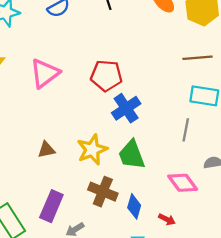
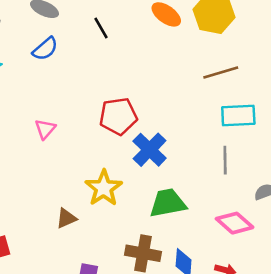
pink triangle: (45, 73) -> (45, 129), size x0.6
yellow star: (92, 150) -> (104, 188), moved
green trapezoid: (132, 155) -> (168, 203), turned 112

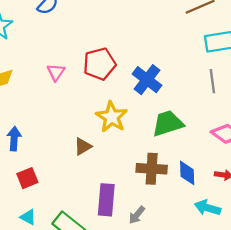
red pentagon: (118, 116) -> (99, 64), moved

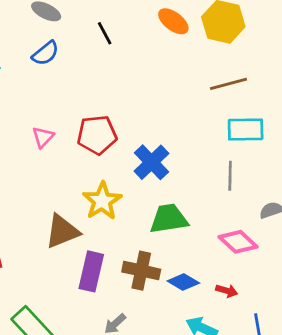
brown triangle: (83, 146) -> (62, 231), size x1.6
blue diamond: (187, 173) -> (183, 282), turned -65
purple rectangle: (106, 200) -> (91, 271), moved

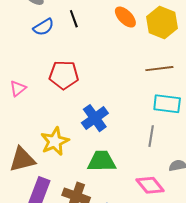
blue semicircle: (46, 53) -> (44, 27), moved
red pentagon: (97, 135) -> (64, 75), moved

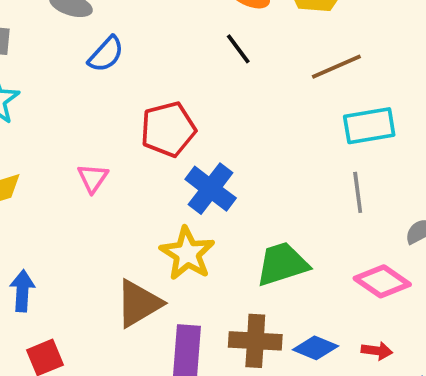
black line: (74, 19) -> (238, 49), moved
blue cross: (95, 118) -> (211, 189), moved

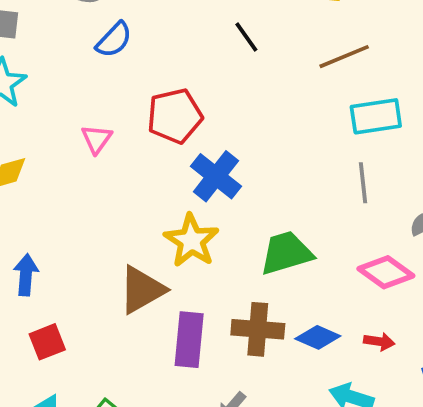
pink triangle: (93, 178) -> (97, 139), moved

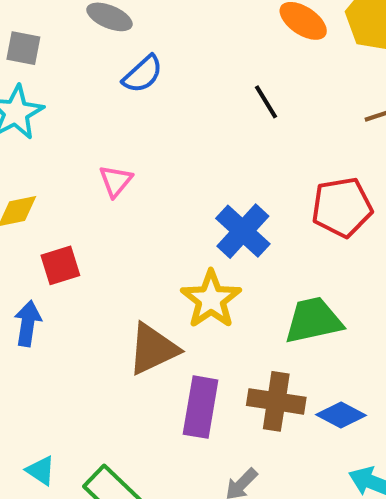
black line: (246, 37) -> (266, 102), moved
red pentagon: (175, 116) -> (342, 207), moved
red square: (47, 342) -> (60, 265), moved

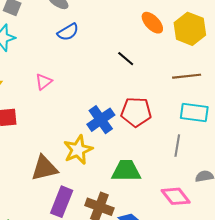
black line: (266, 102) -> (126, 59), turned -30
red pentagon: (342, 207) -> (136, 112), moved

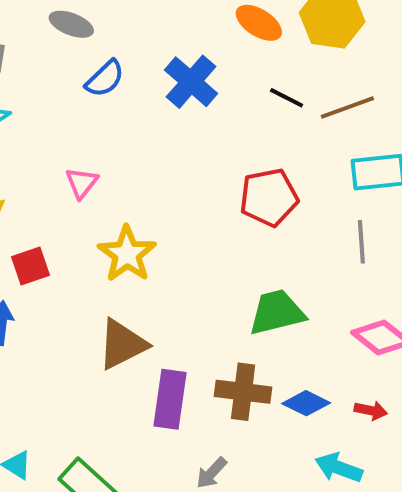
black line: (126, 59) -> (287, 98), moved
blue cross: (101, 120) -> (191, 82), moved
yellow star: (78, 150) -> (127, 254), moved

